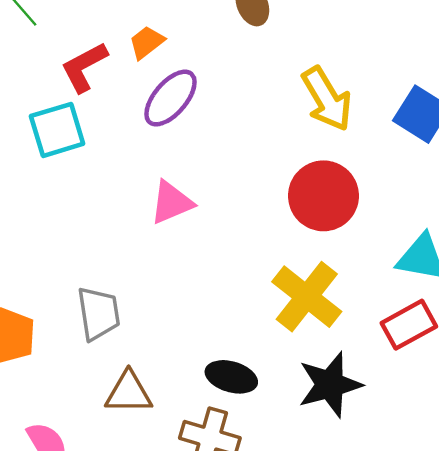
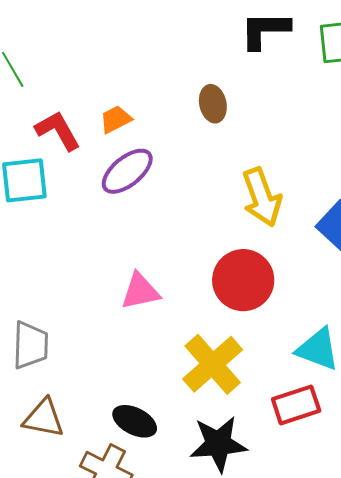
red L-shape: (84, 67) -> (58, 131), turned 78
pink triangle: (171, 202) -> (140, 291), moved

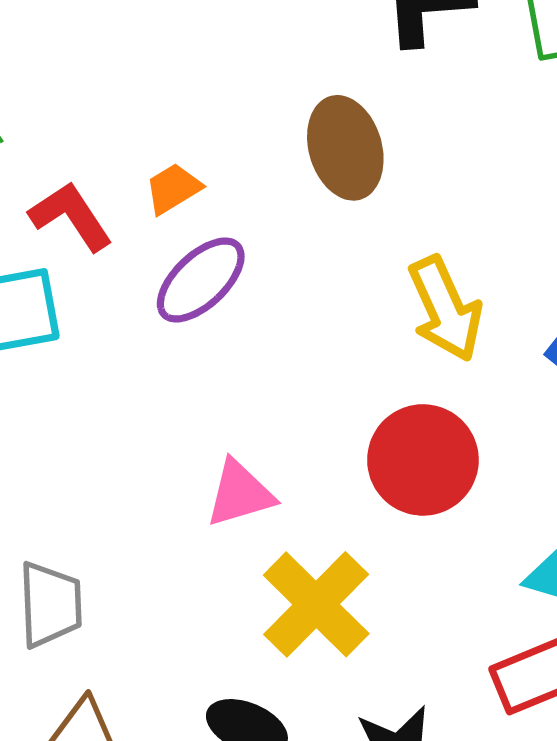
brown ellipse: (213, 104) -> (345, 148), size x1.5
yellow cross: (213, 364) -> (316, 604), moved

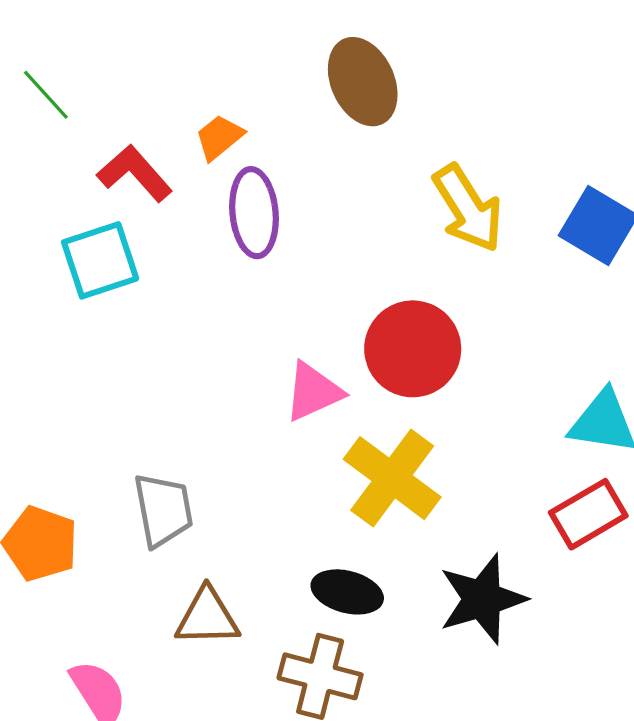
purple ellipse: (201, 280) -> (254, 213), turned -44
red circle: (423, 460) -> (413, 349), moved

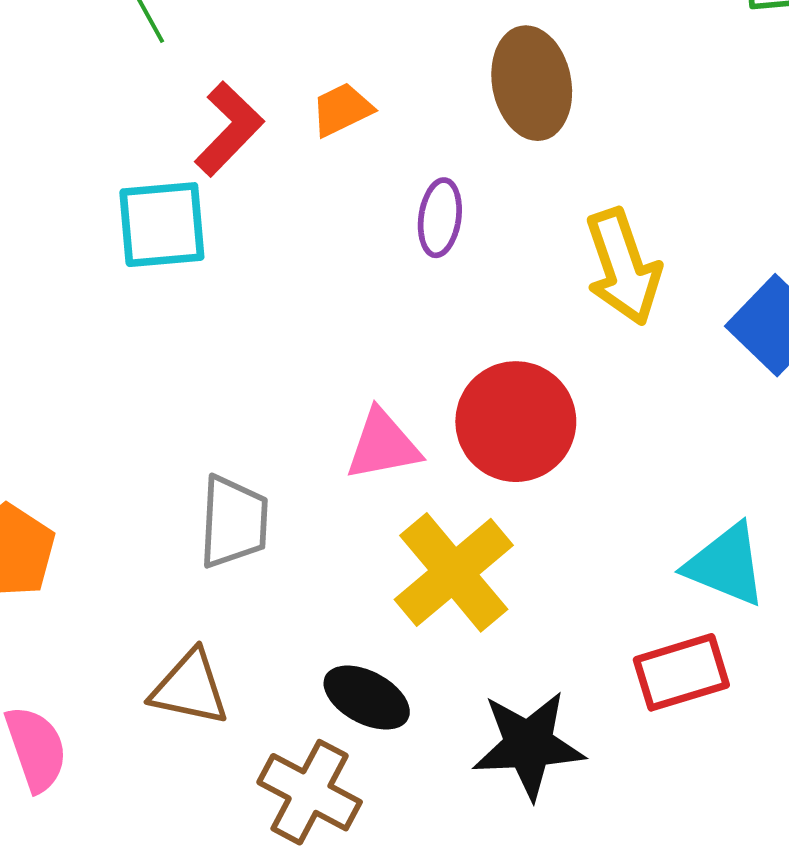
red L-shape: (135, 173) -> (229, 129), turned 72
purple ellipse: (254, 213) -> (440, 218), moved, size x0.7
gray trapezoid: (163, 510) -> (234, 522), moved

